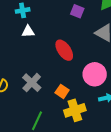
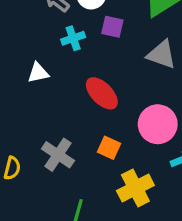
cyan cross: (23, 10) -> (73, 38), moved
orange square: (62, 91) -> (109, 148), moved

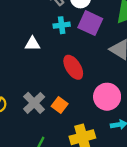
purple square: (112, 27) -> (90, 23), size x1.5
orange square: (109, 148) -> (60, 105), moved

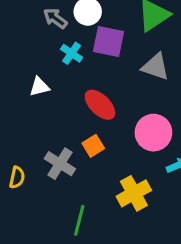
cyan cross: (62, 25) -> (72, 53), turned -35
orange square: (60, 105) -> (93, 146), moved, turned 35

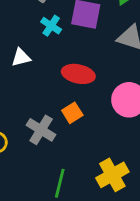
red ellipse: (100, 105) -> (78, 74), turned -32
yellow cross: (134, 193) -> (112, 175), moved

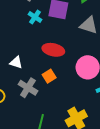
white triangle: (21, 57) -> (16, 62), moved, turned 32

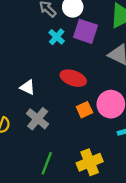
orange square: (49, 76) -> (84, 110), moved

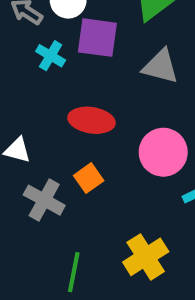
orange square: (84, 110) -> (89, 178), moved

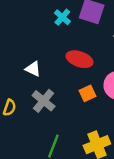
orange square: (89, 178) -> (87, 93), moved

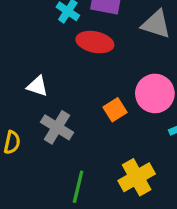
red ellipse: (80, 59) -> (95, 42), moved

